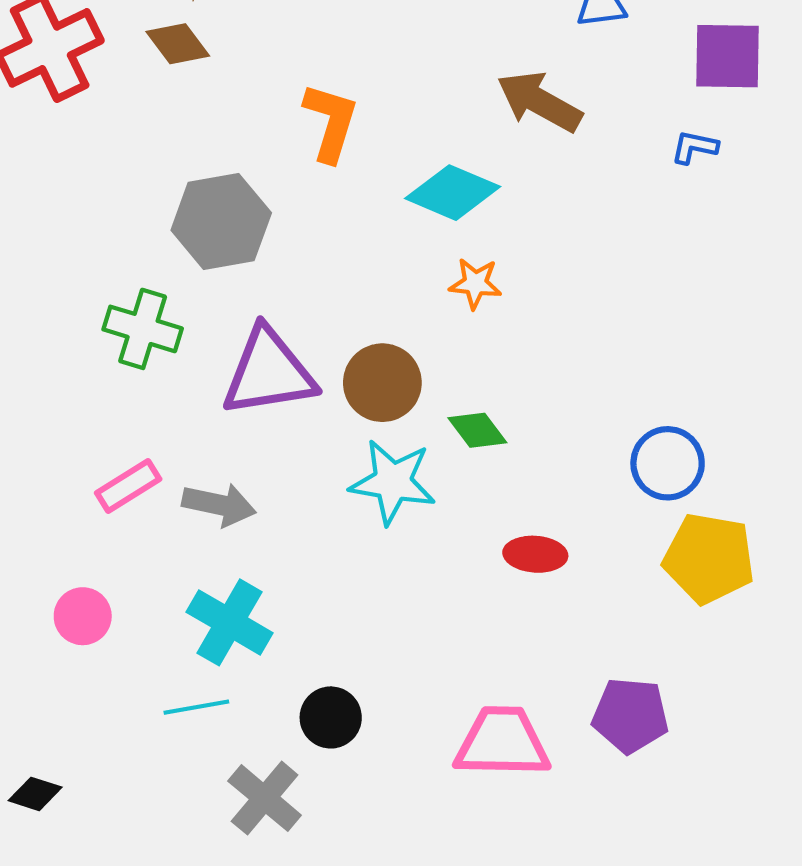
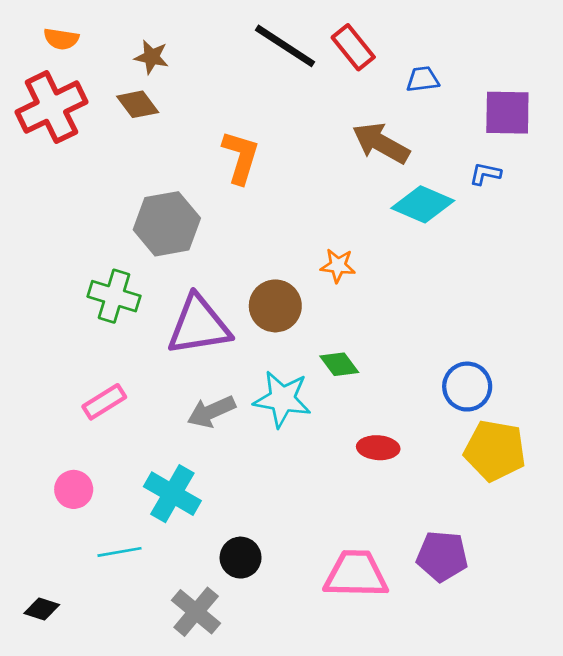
cyan diamond: (453, 193) -> (423, 204), moved
brown circle: (382, 383) -> (275, 306), moved
gray arrow: (219, 505) -> (211, 412), moved, turned 144
cyan line: (196, 707) -> (120, 552), moved

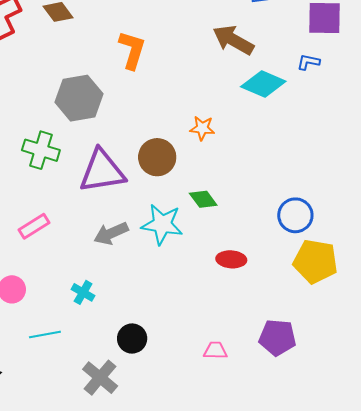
cyan cross: (172, 494) -> (83, 292), size x0.6
pink trapezoid: (356, 574) -> (215, 351), size x0.5

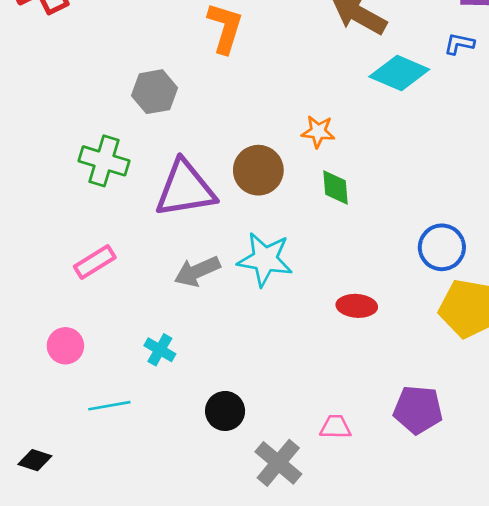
gray hexagon: (79, 98) -> (155, 92), size x0.7
green diamond: (203, 199) -> (335, 187), moved, turned 32
gray cross: (100, 378) -> (278, 463), moved

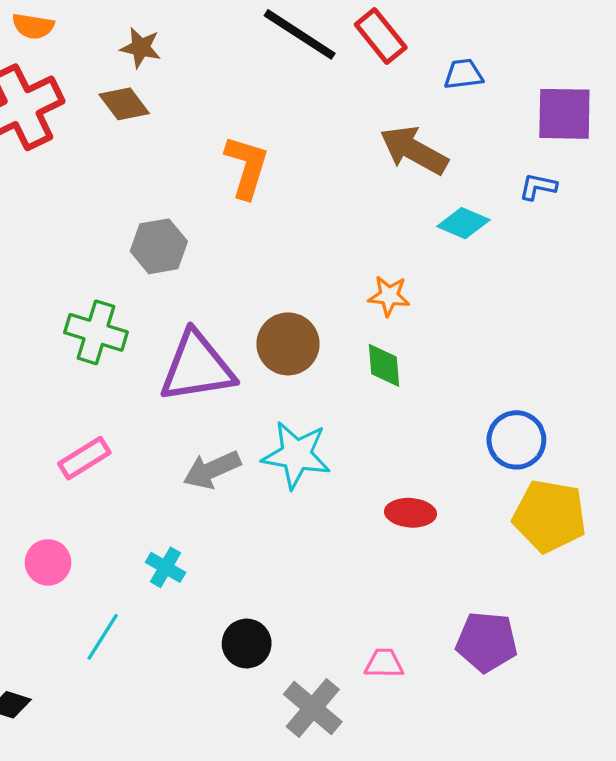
cyan diamond: (399, 73) -> (463, 223), size x0.7
orange star: (318, 132) -> (389, 296), moved
cyan line: (109, 406) -> (103, 637), turned -48

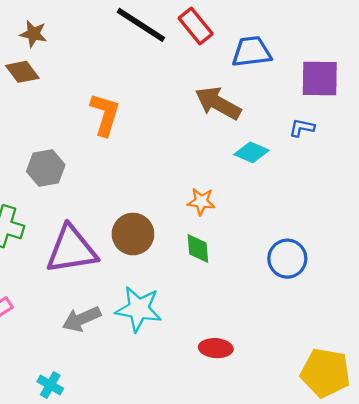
blue trapezoid: (463, 74) -> (252, 52), size x1.5
blue circle: (516, 440) -> (287, 259), moved
yellow pentagon: (550, 516) -> (325, 373), moved

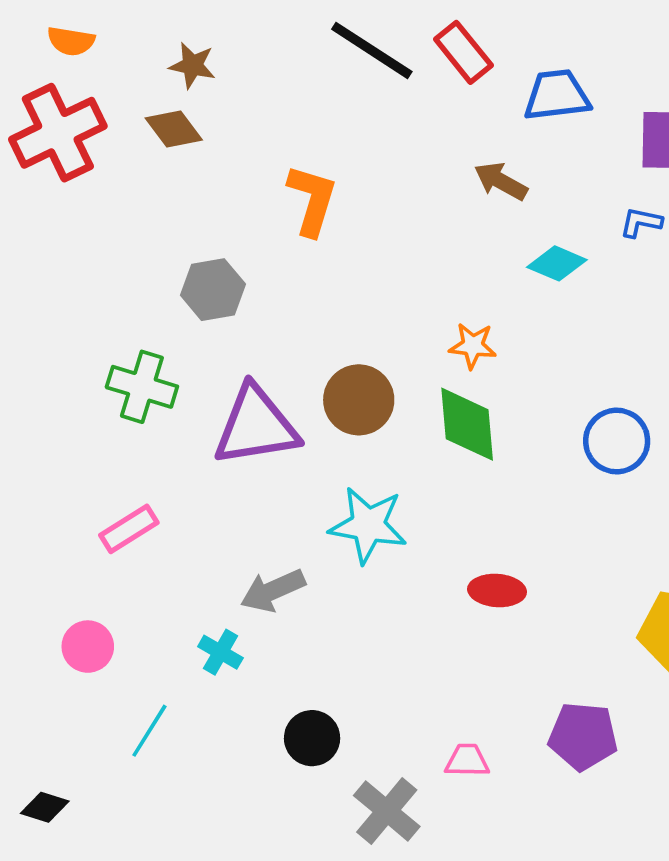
brown arrow: (218, 103) -> (501, 181), size x0.7
green diamond: (198, 249) -> (467, 424), size x1.5
gray arrow: (82, 319) -> (273, 590), moved

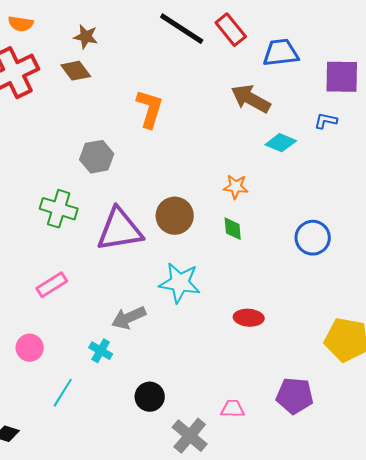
brown arrow: (501, 181) -> (251, 99), size x1.4
green diamond: (467, 424) -> (233, 229), size x0.6

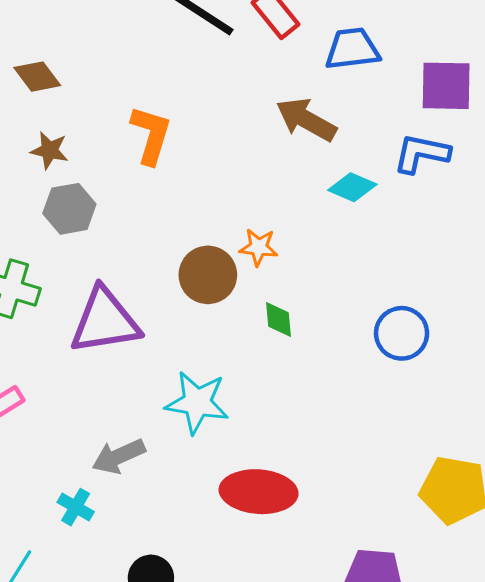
brown star: (86, 37) -> (49, 150), moved
blue L-shape: (326, 121) -> (422, 153), size x1.6
orange star: (236, 187) -> (259, 247), moved
brown circle: (175, 216) -> (208, 275), moved
red ellipse: (249, 318) -> (259, 492), moved, size x1.6

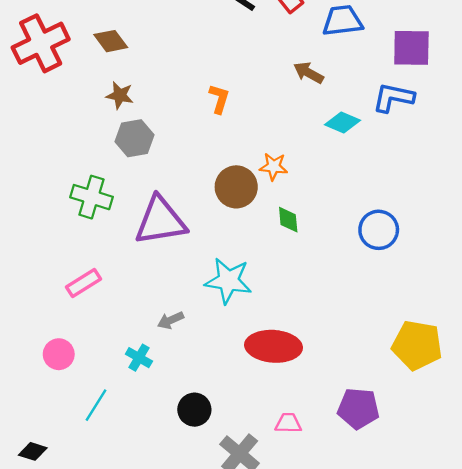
brown arrow: (306, 120) -> (309, 73), size x0.7
orange L-shape: (151, 135) -> (219, 99), moved, size x0.7
gray arrow: (119, 456) -> (171, 320), size x0.7

